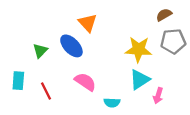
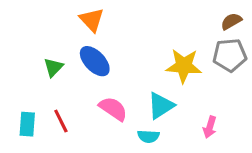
brown semicircle: (164, 15) -> (231, 21), moved
orange triangle: (88, 23) -> (92, 20), moved
cyan triangle: (140, 79) -> (161, 106), moved
cyan rectangle: (18, 81) -> (27, 124), moved

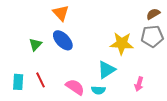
pink semicircle: (113, 109) -> (75, 87), moved

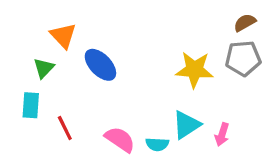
orange triangle: (61, 13) -> (63, 36), moved
green triangle: (35, 44) -> (44, 68), moved
cyan triangle: (106, 70) -> (186, 125), moved
cyan rectangle: (18, 82) -> (31, 105), moved

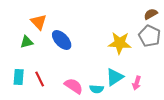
gray pentagon: (243, 58) -> (150, 36), turned 30
green triangle: (44, 68) -> (27, 42), turned 32
cyan rectangle: (31, 105) -> (19, 77), moved

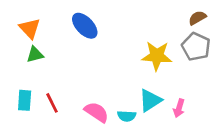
orange triangle: (39, 22) -> (30, 28), moved
blue ellipse: (62, 40) -> (85, 26), moved

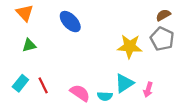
orange triangle: (30, 28) -> (25, 13), moved
cyan rectangle: (25, 100) -> (20, 83), turned 35

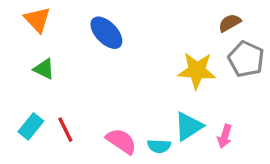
brown semicircle: (163, 15) -> (230, 23), moved
green triangle: (29, 45) -> (44, 69), turned 40

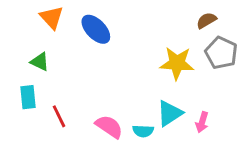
orange triangle: (37, 20) -> (52, 17), moved
cyan rectangle: (31, 126) -> (28, 97), moved, turned -45

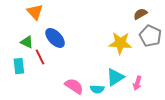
blue ellipse: (96, 29) -> (55, 38), moved
red line: (59, 116) -> (40, 57), moved

